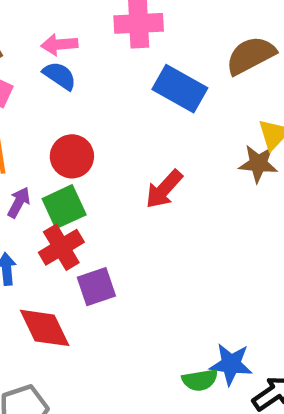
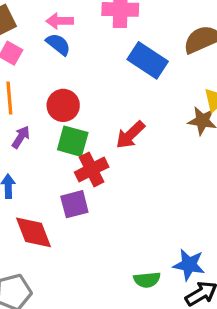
green square: (64, 207) -> (73, 141), moved, turned 36
red cross: (61, 247) -> (92, 170), moved
blue star: (231, 364) -> (189, 265), moved

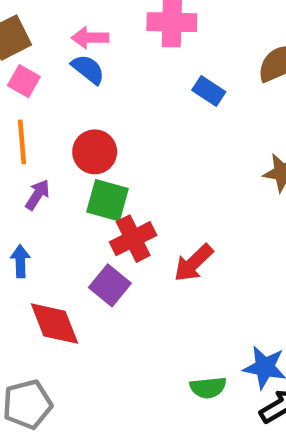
blue rectangle: (148, 60) -> (209, 91), size x0.6
red arrow: (130, 135) -> (193, 263), moved
purple square: (74, 204) -> (110, 285), turned -36

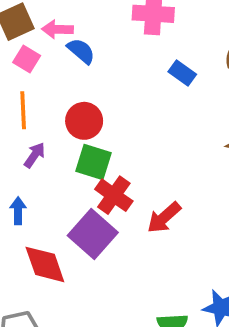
pink arrow: (90, 38) -> (57, 29), moved
red cross: (133, 239) -> (114, 195), turned -30
purple square: (110, 285) -> (93, 234), size x1.4

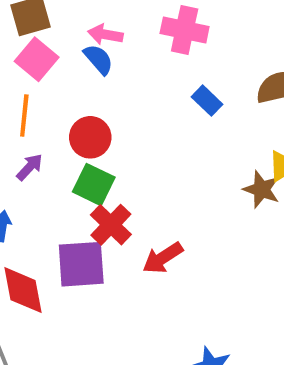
pink arrow: (57, 29) -> (105, 34), moved
pink square: (27, 59) -> (37, 59), size x1.4
purple square: (93, 234) -> (81, 264), turned 36

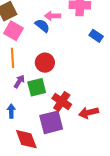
pink arrow: (105, 34) -> (53, 16), moved
green square: (94, 185) -> (37, 87), moved, turned -30
red arrow: (163, 258) -> (89, 113), turned 30

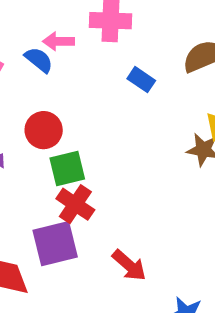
green square: (37, 87) -> (67, 169), moved
red arrow: (89, 113) -> (129, 265), moved, turned -126

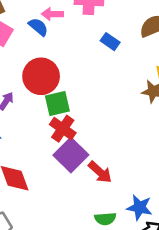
red circle: (44, 130) -> (41, 76), size x1.4
purple square: (55, 244) -> (71, 155), moved, turned -32

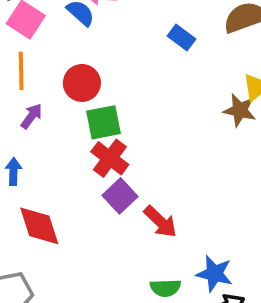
red circle: (41, 76) -> (82, 83), size x0.7
purple square: (71, 155) -> (120, 196), size x0.7

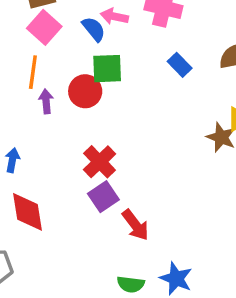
purple arrow: (31, 116) -> (46, 101), moved, turned -50
green square: (103, 122) -> (107, 69), moved

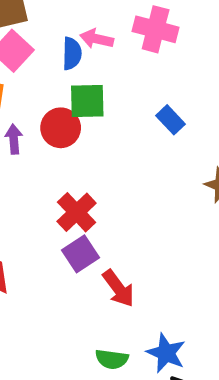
blue semicircle: (94, 29) -> (72, 54), turned 40
blue rectangle: (180, 65) -> (171, 120), moved

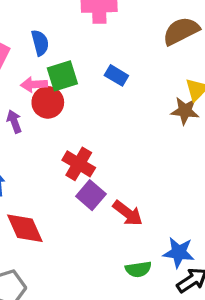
pink arrow: (97, 39) -> (34, 84), moved
blue rectangle: (171, 120) -> (116, 75), moved

